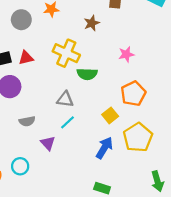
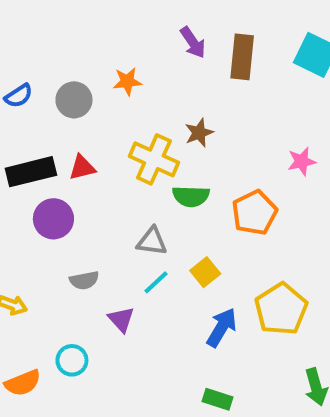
brown star: (92, 23) -> (199, 133), moved
pink star: (126, 54) -> (302, 161), moved
orange pentagon: (133, 94) -> (254, 213), moved
yellow square: (110, 115) -> (205, 272), moved

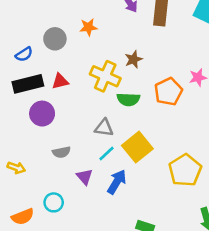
blue semicircle: (19, 96) -> (24, 54), moved
orange pentagon: (254, 213) -> (168, 92), moved
yellow square: (205, 272) -> (137, 147), size x1.6
blue arrow: (222, 328) -> (117, 182), moved

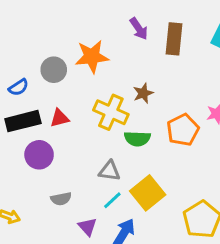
orange star: (88, 27) -> (92, 56), size x1.6

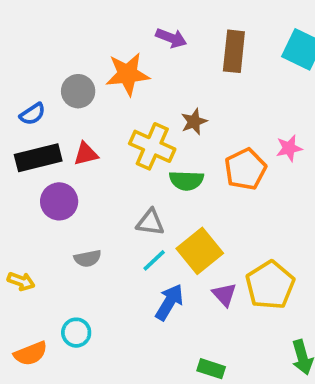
purple arrow: (139, 29) -> (171, 38), moved, turned -35
purple triangle: (87, 227) -> (224, 295), moved

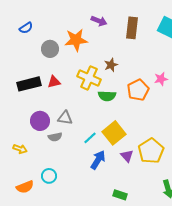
blue semicircle: (32, 114) -> (26, 28), moved
purple circle: (59, 201) -> (40, 121), moved
gray triangle: (150, 222) -> (65, 118), moved

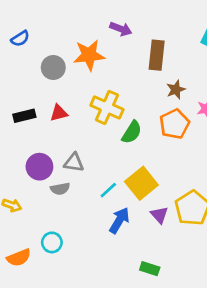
brown rectangle: (132, 28) -> (157, 55), moved
brown star: (111, 65) -> (176, 90), moved
black rectangle: (29, 84) -> (24, 116), size x0.7
green semicircle: (107, 96) -> (132, 132), turned -60

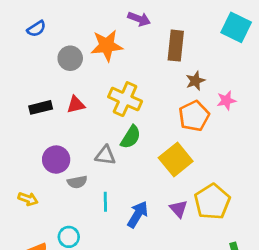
green semicircle: (132, 132) -> (131, 137), moved
gray triangle: (74, 163) -> (105, 155), moved
yellow square: (141, 183) -> (176, 160), moved
cyan line: (108, 190) -> (105, 202), moved, turned -48

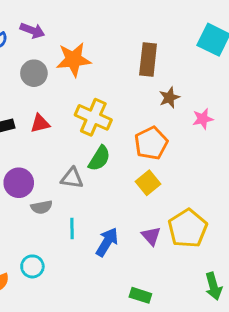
purple arrow: (139, 19) -> (32, 31), moved
orange pentagon: (194, 116) -> (151, 143), moved
yellow square: (176, 160) -> (148, 183), size x0.7

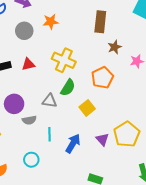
orange star: (73, 60) -> (51, 22), size x0.7
yellow square: (148, 183) -> (87, 108), moved
cyan circle: (32, 266) -> (31, 160), moved

